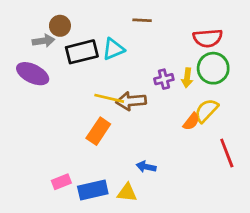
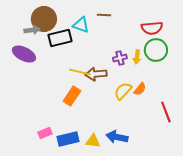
brown circle: (60, 26) -> (44, 19), size x1.6
cyan triangle: (113, 49) -> (81, 25), moved, turned 42
yellow semicircle: (206, 111) -> (123, 91), moved
blue arrow: (146, 167) -> (117, 137), moved, size x1.5

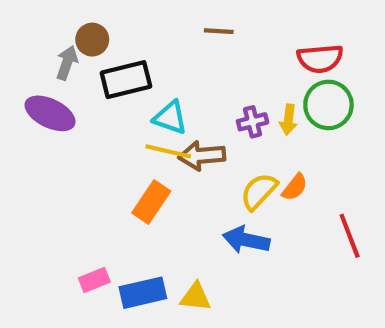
brown circle: (44, 19) -> (92, 40), size x0.6
cyan triangle: (81, 25) -> (170, 118), moved
gray arrow: (32, 30) -> (67, 63), turned -63
blue arrow: (117, 137) -> (246, 240), moved

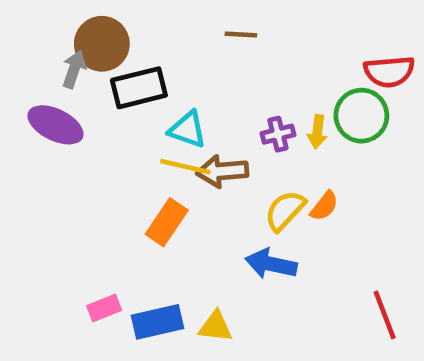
brown circle: (92, 40) -> (102, 44), size x1.5
red semicircle: (320, 59) -> (389, 72), moved
red line: (350, 236) -> (385, 315), moved

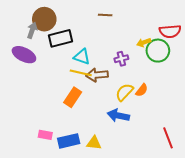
yellow arrow: (317, 132) -> (144, 42), moved, turned 64
pink rectangle: (104, 308) -> (45, 135), turned 32

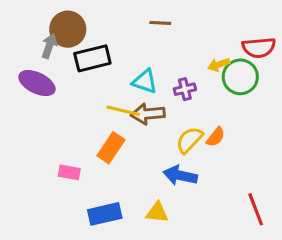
cyan triangle: (82, 57) -> (145, 81), moved
pink rectangle: (45, 135) -> (69, 172), moved
yellow triangle: (94, 143) -> (157, 212), moved

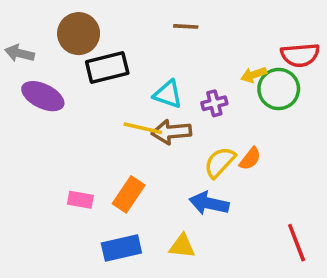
gray arrow: (49, 46) -> (20, 53), moved, turned -95
orange rectangle: (111, 148) -> (129, 194), moved

